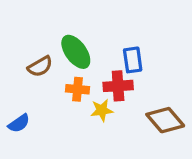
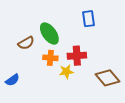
blue rectangle: (133, 60) -> (88, 19), moved

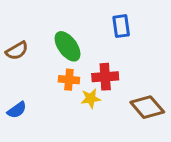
brown semicircle: (26, 43) -> (17, 51), moved

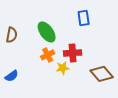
brown semicircle: (17, 51) -> (12, 35), turned -49
orange cross: (69, 80) -> (48, 55), turned -32

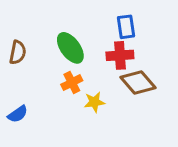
red cross: (73, 53) -> (120, 55), moved
brown diamond: (102, 74) -> (138, 82), moved

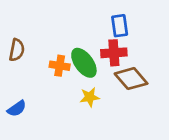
green ellipse: (70, 48) -> (84, 63), moved
orange cross: (72, 82) -> (60, 66), moved, turned 36

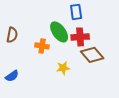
blue rectangle: (120, 26) -> (76, 12), moved
green ellipse: (84, 63) -> (59, 32), moved

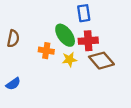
yellow star: (63, 68) -> (69, 59), moved

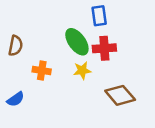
orange cross: (46, 51) -> (42, 70), moved
brown diamond: (101, 61) -> (120, 95), moved

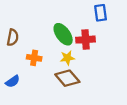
blue rectangle: (99, 16) -> (101, 13), moved
brown diamond: (120, 95) -> (67, 78), moved

